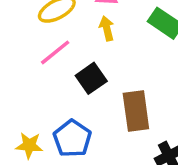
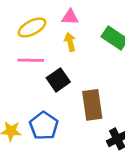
pink line: (55, 52) -> (31, 60), turned 40

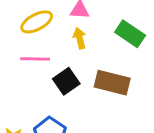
brown rectangle: (92, 105) -> (112, 83), moved, turned -68

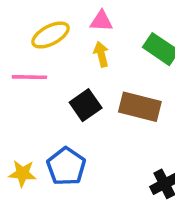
pink line: (35, 59) -> (29, 77), moved

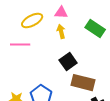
black square: (86, 105) -> (68, 62), moved
brown rectangle: (140, 107) -> (83, 83), moved

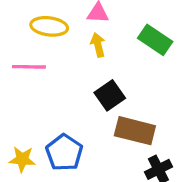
yellow ellipse: (32, 21) -> (49, 26), turned 35

